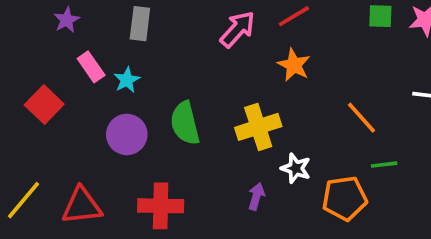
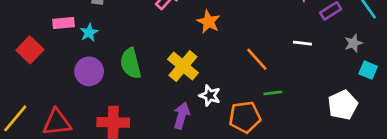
pink rectangle: (91, 67) -> (64, 23), turned -60
yellow cross: (258, 127) -> (183, 66), turned -32
purple arrow: (256, 196) -> (182, 116), size x1.4

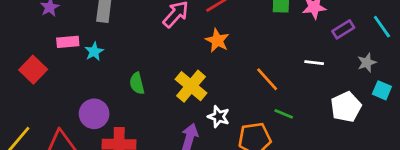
green semicircle: (131, 63) -> (137, 83), size x0.7
purple circle: (89, 71) -> (94, 114), moved
green line: (273, 93) -> (284, 114), turned 30
white pentagon: (343, 105) -> (346, 107), moved

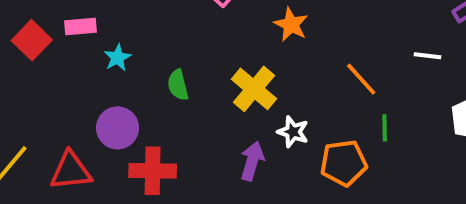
cyan star: (94, 52) -> (118, 58), moved
red square: (33, 70) -> (32, 40), moved
green line: (284, 114) -> (385, 128), turned 66

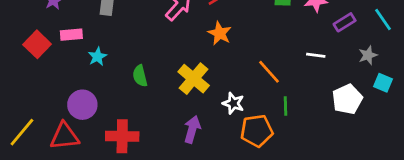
purple circle: (118, 128) -> (82, 105), moved
white star: (293, 132) -> (233, 103), moved

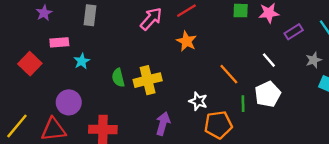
red square: (37, 44) -> (30, 64), moved
white line: (316, 55) -> (269, 60), turned 42
yellow cross: (194, 79) -> (148, 80), moved, turned 36
white pentagon: (347, 99) -> (268, 94), moved

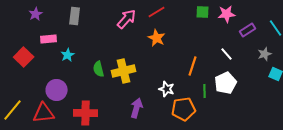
orange line: (229, 74) -> (193, 66), turned 60

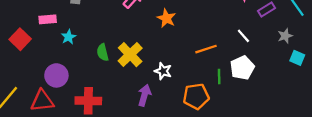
orange line: (193, 66) -> (206, 49), turned 54
yellow cross: (124, 71) -> (130, 55), turned -30
white star: (167, 89) -> (163, 71), moved

